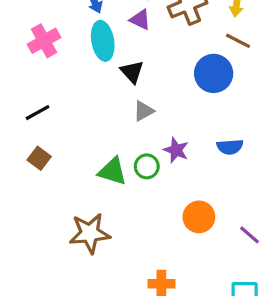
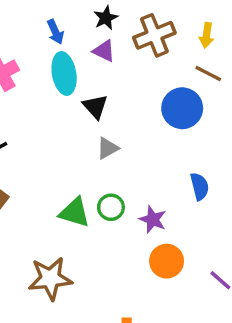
blue semicircle: (230, 147) -> (200, 186), turned -100
purple star: (176, 150) -> (153, 219), moved

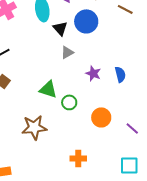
blue circle: (182, 108) -> (86, 21), moved
green circle: (111, 207) -> (69, 102), moved
purple star: (153, 219) -> (93, 73), moved

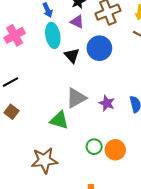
gray triangle: (67, 52) -> (76, 98), moved, size x1.5
green circle: (69, 102) -> (94, 147), moved

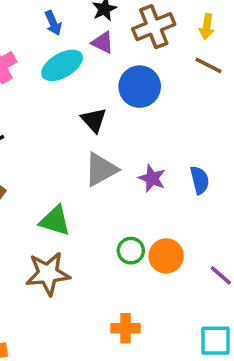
cyan ellipse: (53, 35) -> (62, 65), turned 70
black triangle: (72, 56) -> (94, 120), moved
green triangle: (59, 120) -> (55, 221), moved

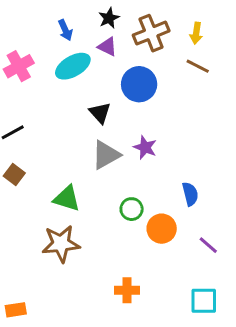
purple star: (152, 178) -> (145, 147), moved
blue semicircle: (200, 180) -> (190, 194), moved
green circle: (131, 251) -> (132, 209), moved

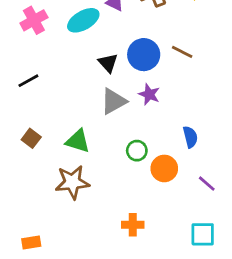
brown line: (198, 66) -> (182, 52), moved
blue circle: (139, 84) -> (144, 55), moved
brown square: (14, 174) -> (31, 138), moved

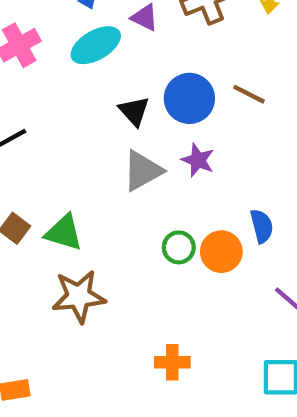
green triangle: (78, 141) -> (64, 232), moved
orange circle: (164, 168) -> (221, 252), moved

